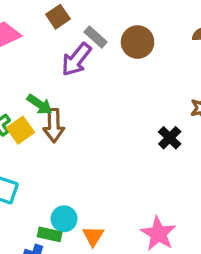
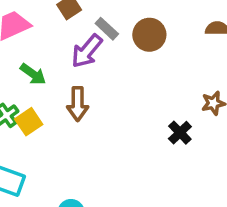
green arrow: (40, 104) -> (33, 74), moved
brown arrow: (54, 126) -> (78, 104), moved

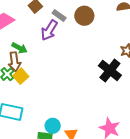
brown arrow: (78, 104) -> (15, 62), moved
black cross: (180, 133) -> (110, 70), size x1.6

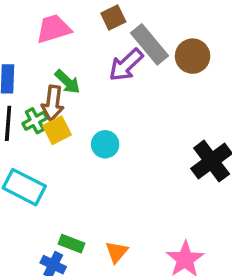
gray rectangle: (59, 16) -> (149, 44), size x1.6
cyan circle: (53, 126) -> (105, 144), moved

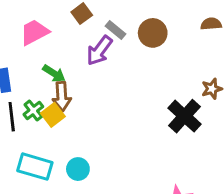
gray rectangle: (149, 44) -> (116, 30), size x0.6
brown arrow: (53, 103) -> (62, 96), moved
cyan circle: (105, 144) -> (78, 169), moved

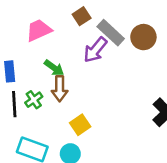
gray rectangle: (116, 30) -> (111, 33), size x1.5
yellow square: (53, 115) -> (80, 125), moved

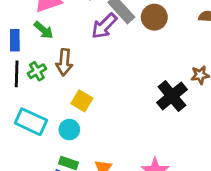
green arrow: (54, 68) -> (44, 30), moved
yellow square: (80, 125) -> (82, 101), turned -30

